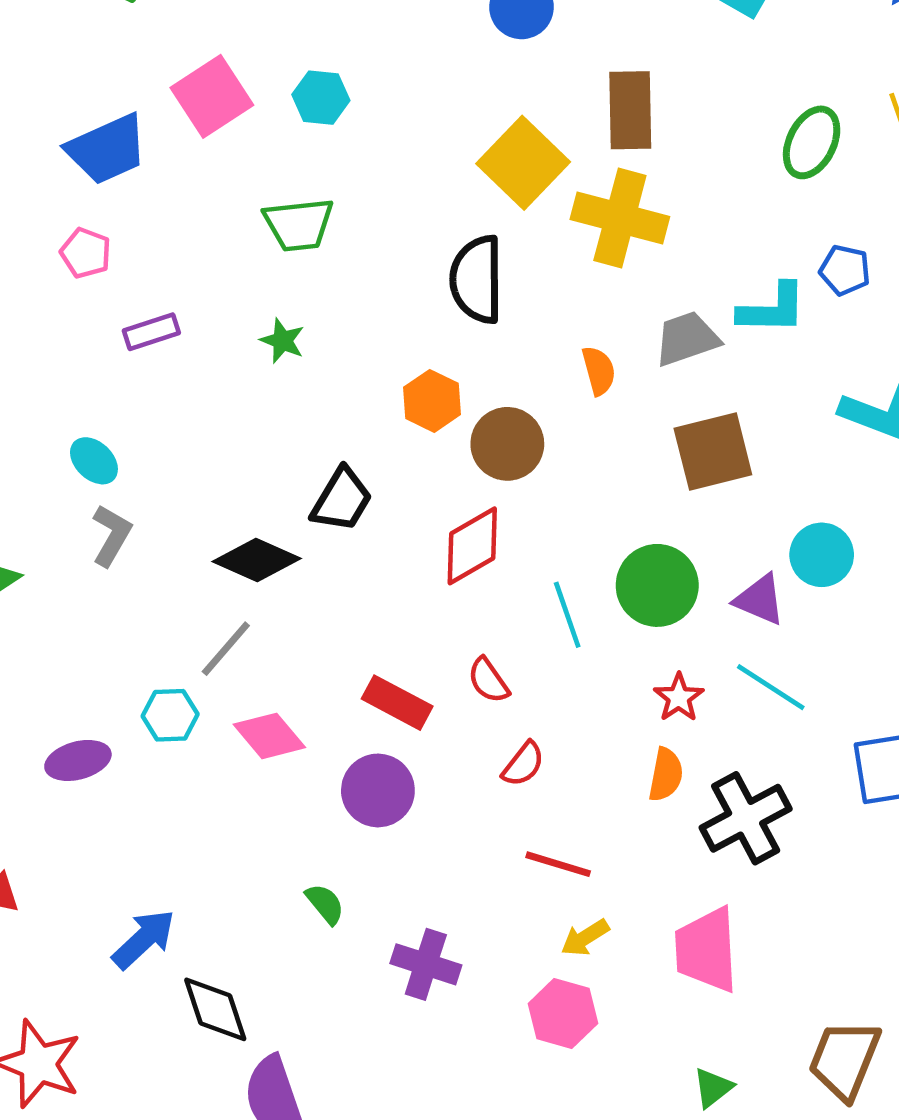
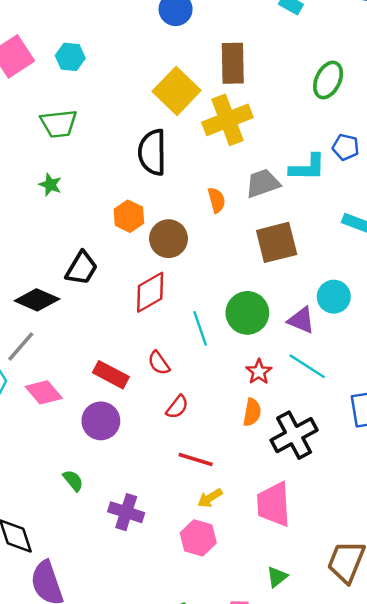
yellow cross: (620, 218) -> (227, 120), turned -36

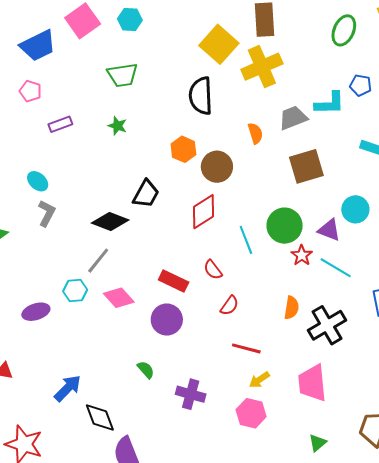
red star: (259, 372) -> (302, 255), moved

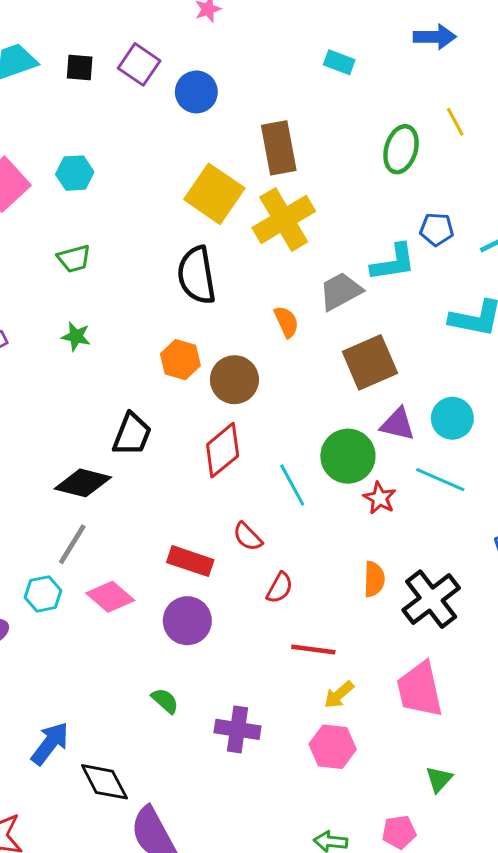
green trapezoid: (122, 75) -> (74, 259), size x0.7
purple triangle: (329, 230) -> (398, 424), moved
cyan line: (336, 268) -> (440, 480), moved

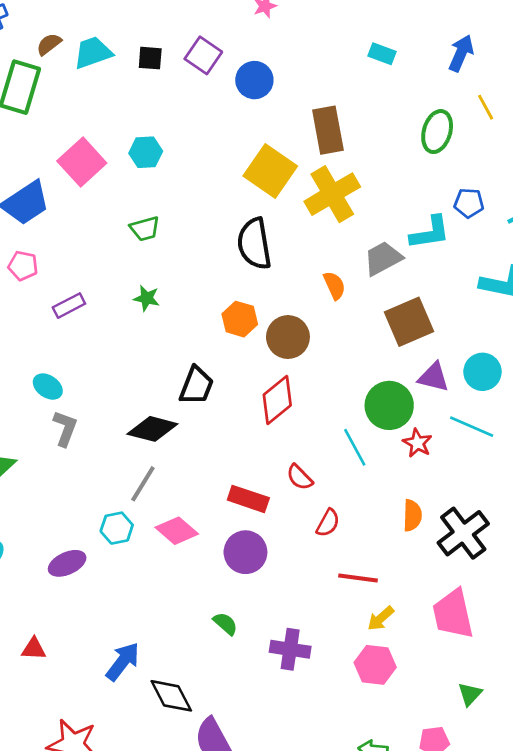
blue arrow: (435, 37) -> (461, 53), moved, turned -66
cyan line: (292, 485) -> (355, 447), moved

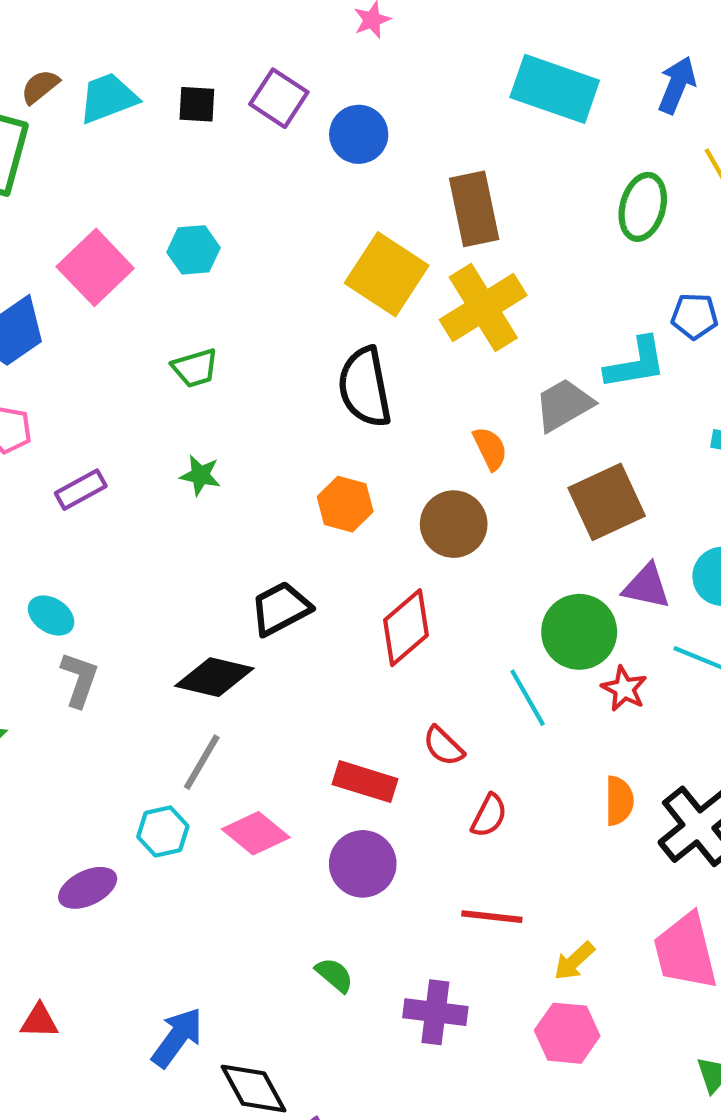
cyan rectangle: (382, 54) -> (555, 89), size x2.0
brown circle: (288, 337) -> (454, 524), moved
black trapezoid: (196, 386) -> (281, 608), turned -138
red line: (358, 578) -> (492, 917), moved

